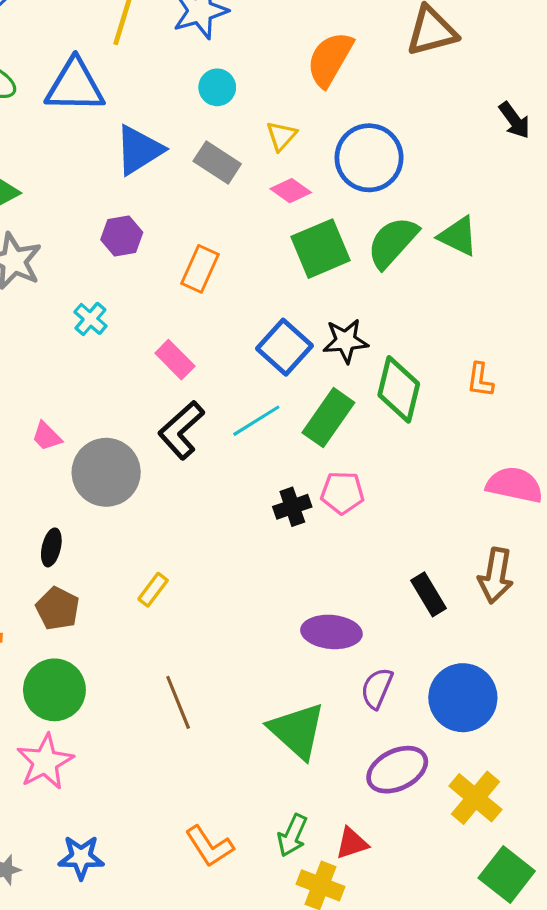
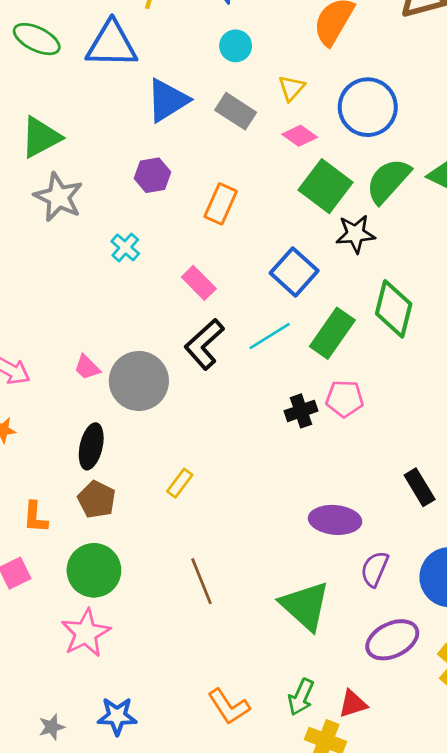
green square: (320, 249) -> (326, 186), turned -30
black star: (346, 341) -> (355, 234), moved
pink trapezoid: (47, 436) -> (87, 367), moved
black ellipse: (51, 547) -> (91, 446), size x1.4

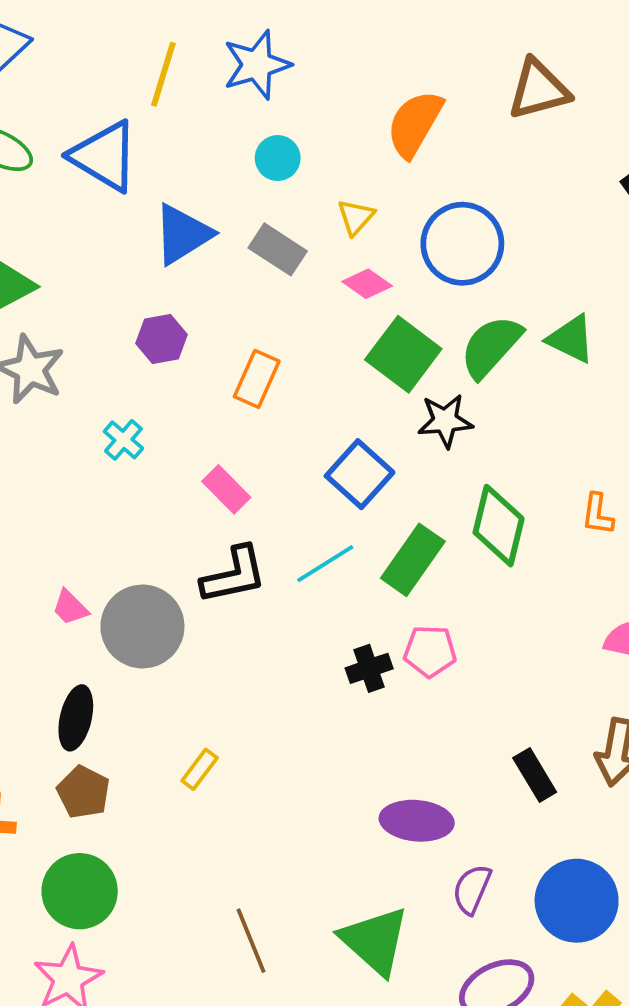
blue triangle: (112, 44) -> (104, 156), turned 30
black L-shape: (204, 344) -> (234, 575), turned -150
brown line: (202, 581) -> (251, 941), moved

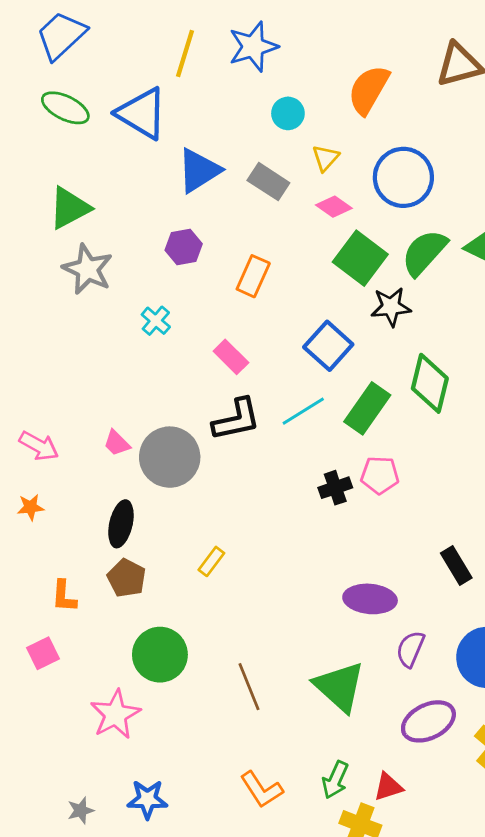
cyan circle: (278, 158) -> (288, 113), moved
green circle: (80, 891) -> (160, 655), moved

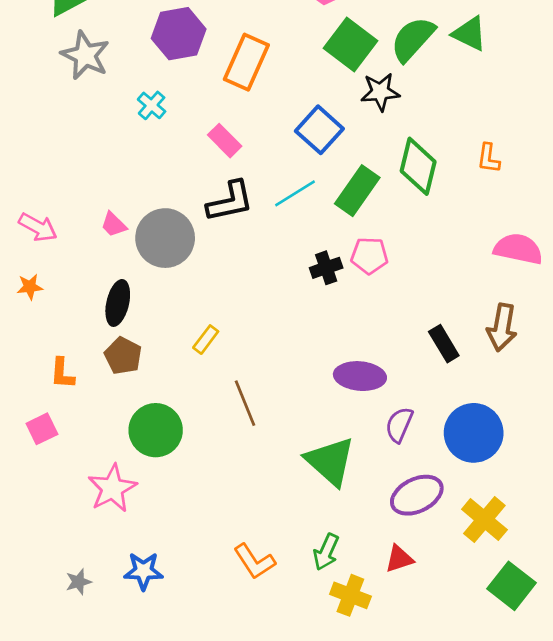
purple hexagon: (184, 247) -> (179, 34), size x1.5
orange rectangle: (253, 276) -> (246, 62), size x1.4
brown line: (249, 687) -> (245, 403), moved
red triangle: (388, 787) -> (399, 559), moved

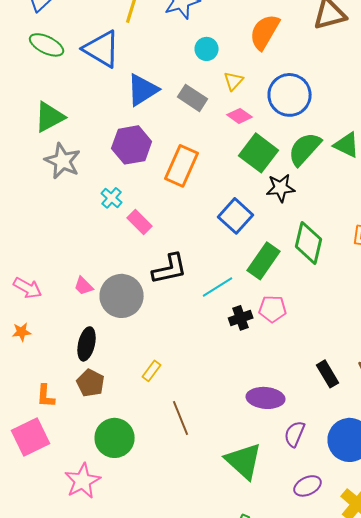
pink rectangle: (225, 141) -> (140, 222), moved
cyan line: (295, 193) -> (218, 287), moved
pink square: (42, 429) -> (31, 437), size x1.6
purple ellipse: (417, 495) -> (308, 486), size x0.7

